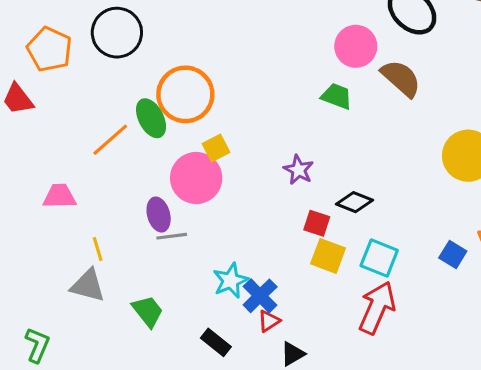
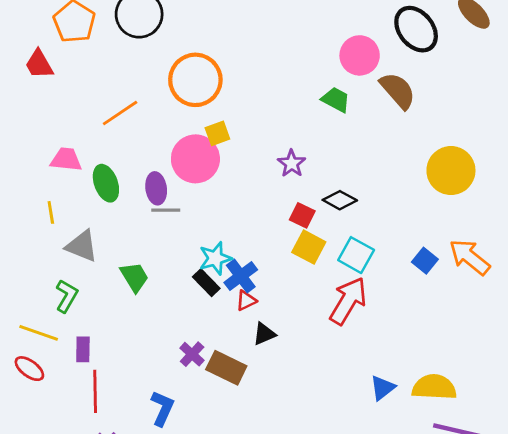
green ellipse: (151, 118) -> (106, 183), moved
yellow line: (98, 249) -> (51, 212), moved
black rectangle: (216, 342) -> (206, 283), moved
green L-shape: (37, 345) -> (67, 296), moved

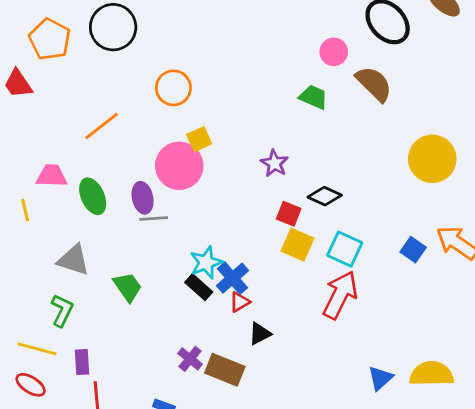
pink circle: (360, 55) -> (334, 52), size x0.7
orange circle: (195, 80) -> (173, 88), size x0.7
yellow line: (51, 212) -> (25, 210), moved

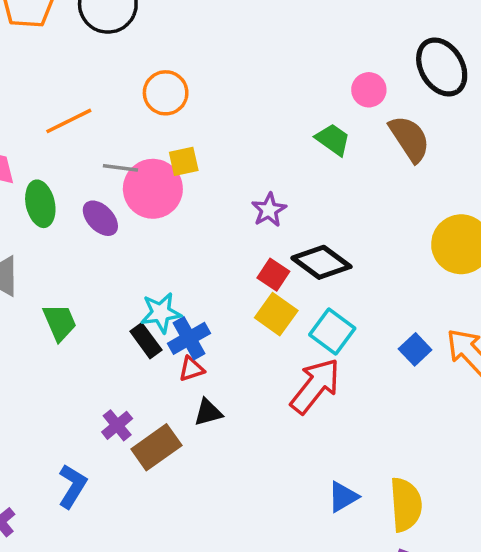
black diamond: (325, 196) -> (321, 262), size x1.4
purple ellipse: (143, 198) -> (100, 218), turned -44
gray line: (154, 218) -> (120, 168), moved
brown rectangle: (225, 370) -> (156, 447), turned -69
yellow semicircle: (431, 374) -> (406, 505), turned 75

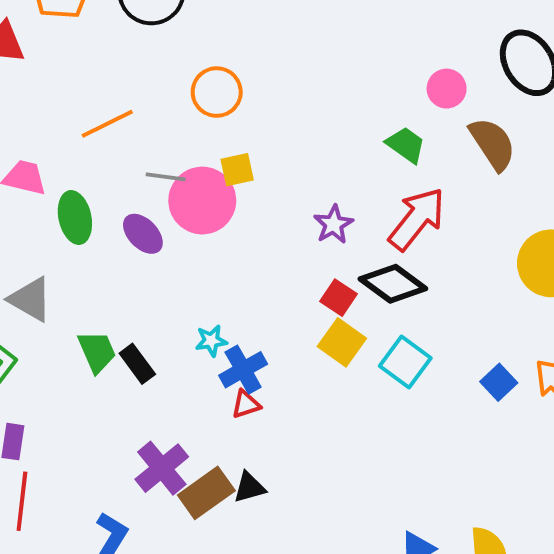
cyan star: (161, 313) -> (211, 341), size x0.7
black rectangle: (146, 341) -> (137, 364), moved
red arrow: (315, 386) -> (417, 219), moved
black triangle: (208, 412) -> (249, 487), moved
purple cross: (117, 425) -> (162, 468), size x1.5

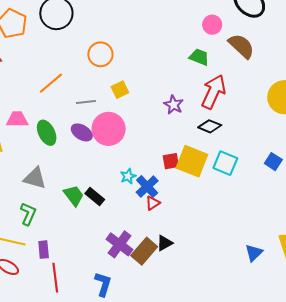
pink circle: (202, 201) -> (109, 129), moved
black diamond: (393, 284) -> (210, 126), size x0.7
red square: (339, 298) -> (171, 161), moved, turned -30
yellow square: (342, 342) -> (192, 161), size x1.4

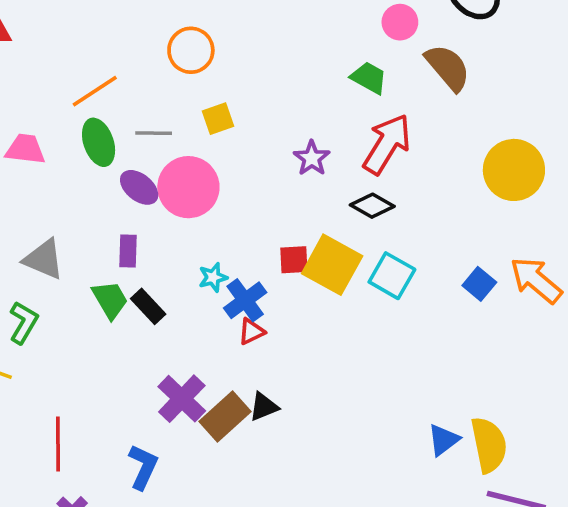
green ellipse: (47, 133) -> (99, 142), moved
purple rectangle: (44, 250) -> (128, 251), moved
blue triangle: (254, 253) -> (443, 440), moved

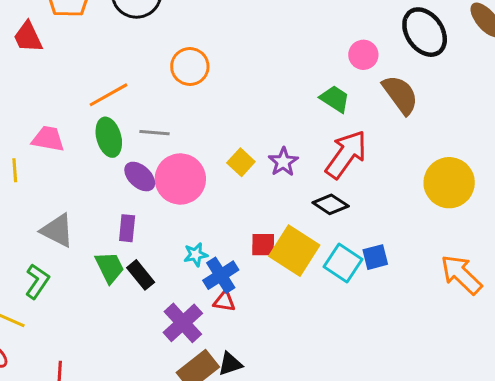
yellow square: (218, 119) -> (241, 162), moved, turned -32
blue square: (479, 284) -> (375, 257), moved, turned 32
red triangle: (251, 332) -> (224, 301), turned 30
purple cross: (182, 399) -> (183, 323), moved

